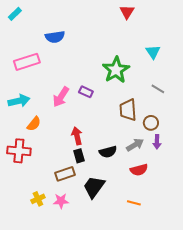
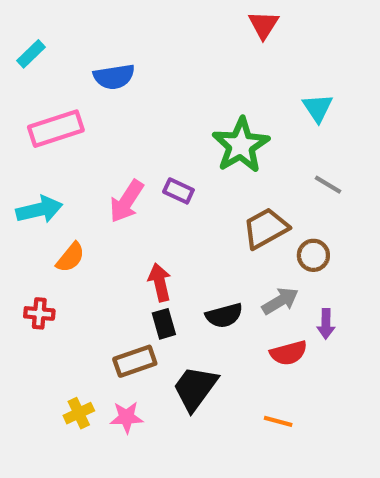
cyan rectangle: (15, 14) -> (31, 54), moved
brown trapezoid: (128, 110) -> (266, 228), turned 65
purple arrow: (157, 142) -> (326, 324), moved
red cross: (19, 151) -> (39, 313), size x0.6

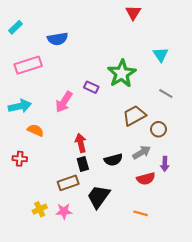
purple rectangle: (178, 191) -> (91, 87), moved
orange semicircle: (70, 257) -> (35, 130), turned -105

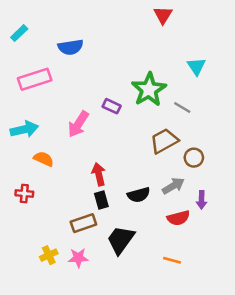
gray line: (166, 94) -> (182, 108), moved

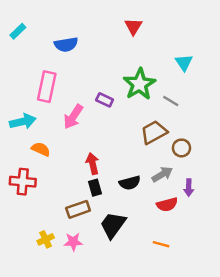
red triangle: (163, 15) -> (133, 26), moved
pink rectangle: (35, 79) -> (47, 87), moved, turned -60
red cross: (24, 194) -> (23, 182), size x1.5

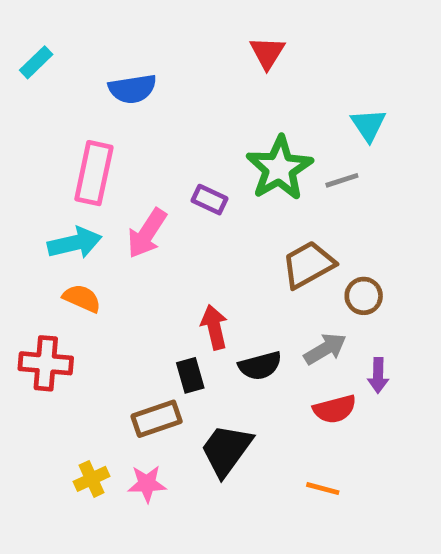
gray line: (171, 101) -> (342, 180), moved, turned -49
cyan arrow: (23, 121) -> (75, 243), moved
red arrow: (92, 164) -> (214, 327), moved

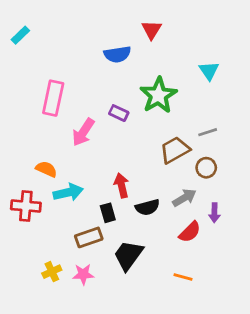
blue semicircle: (132, 89) -> (117, 54), moved
gray line: (342, 180) -> (208, 132), moved
cyan arrow: (75, 243) -> (68, 192), moved
red semicircle: (335, 409) -> (190, 232), turned -30

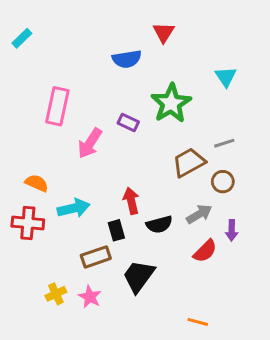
orange semicircle: (46, 169) -> (37, 183), moved
pink star: (83, 274) -> (90, 297), turned 30
orange line: (183, 277) -> (198, 322), moved

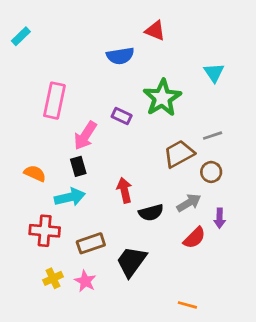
red triangle: (164, 32) -> (155, 31), turned -40
red cross: (28, 223) -> (45, 231), moved
black rectangle: (116, 230) -> (78, 166), moved

